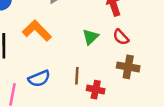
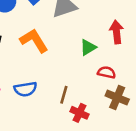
green triangle: (90, 37) -> (88, 47), moved
red semicircle: (121, 37) -> (107, 72), moved, turned 132

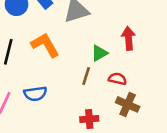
brown line: (64, 95) -> (86, 76), moved
red cross: (80, 113) -> (89, 119), turned -30

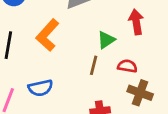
orange L-shape: (45, 45) -> (47, 35), turned -104

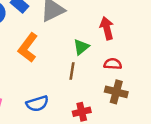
red semicircle: (127, 66) -> (113, 64), moved
blue semicircle: (40, 88) -> (37, 104), moved

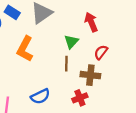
red semicircle: (113, 64) -> (101, 52), turned -48
brown cross: (116, 92) -> (90, 75), moved

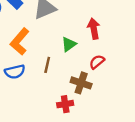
brown line: (66, 64) -> (47, 65), moved
blue semicircle: (40, 96) -> (15, 72), moved

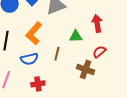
green triangle: (69, 44) -> (76, 36), turned 32
red cross: (65, 104) -> (38, 84), moved

